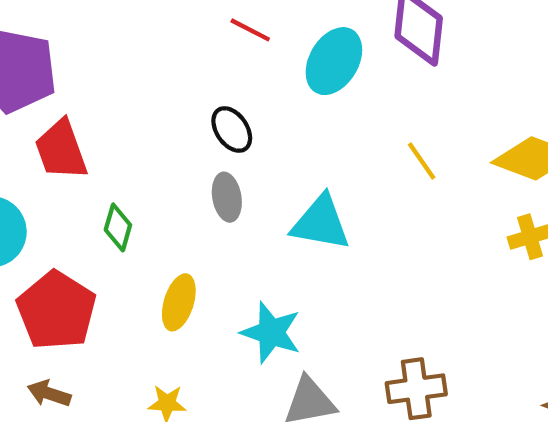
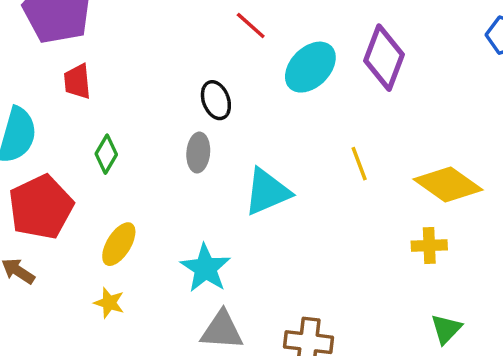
red trapezoid: (61, 150) -> (77, 81), size x0.7
cyan triangle: (321, 223) -> (267, 192), turned -48
yellow ellipse: (179, 302) -> (119, 244), moved

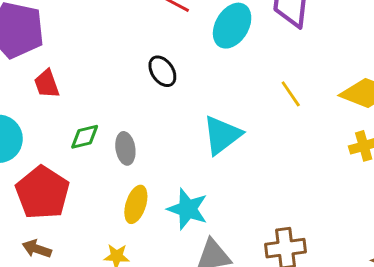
gray ellipse: (198, 153) -> (125, 148), moved
green diamond: (106, 154) -> (85, 137), turned 60
yellow ellipse: (119, 244) -> (136, 204), moved

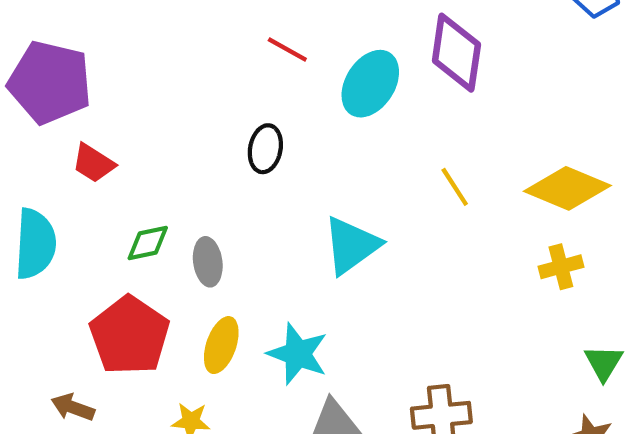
black ellipse: (162, 71) -> (265, 149), turned 44
red trapezoid: (47, 84) -> (93, 163), turned -40
red pentagon: (42, 193) -> (130, 335), moved

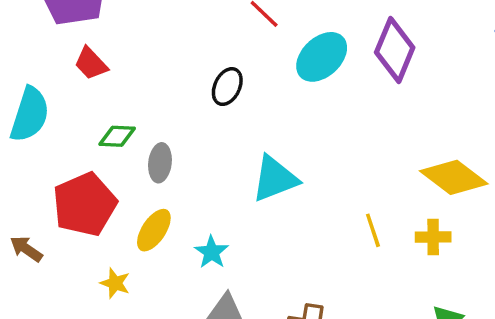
yellow line: (455, 187) -> (373, 230), moved
cyan star: (298, 354) -> (211, 252), size x0.7

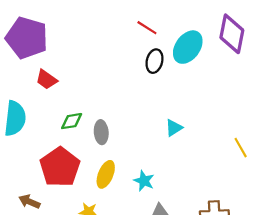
black ellipse: (227, 87) -> (154, 61), moved
cyan triangle: (275, 179) -> (174, 128), size x0.6

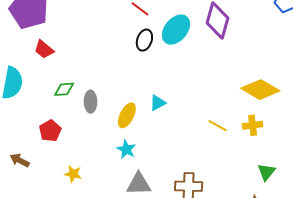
yellow line: (241, 148) -> (218, 126), turned -36
red pentagon: (60, 167) -> (50, 131), size x0.6
yellow ellipse: (106, 174) -> (127, 115), moved

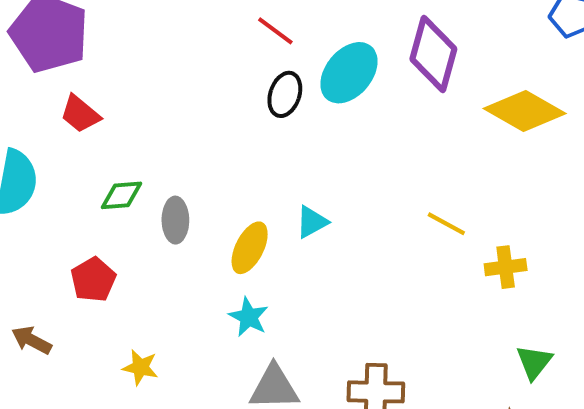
yellow diamond: (260, 90) -> (525, 111), moved
yellow line: (218, 126) -> (446, 224), moved

